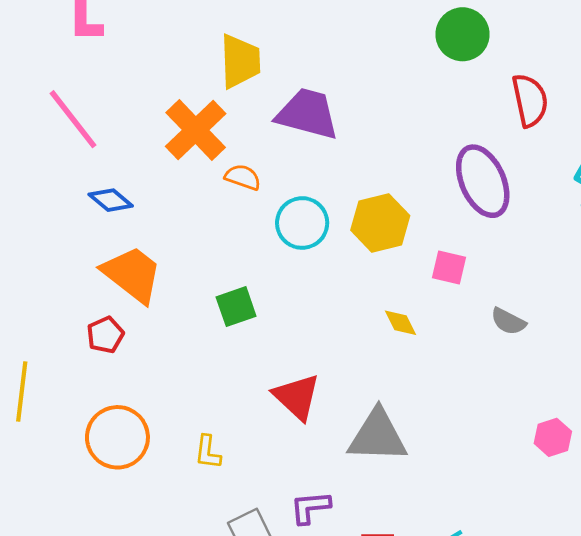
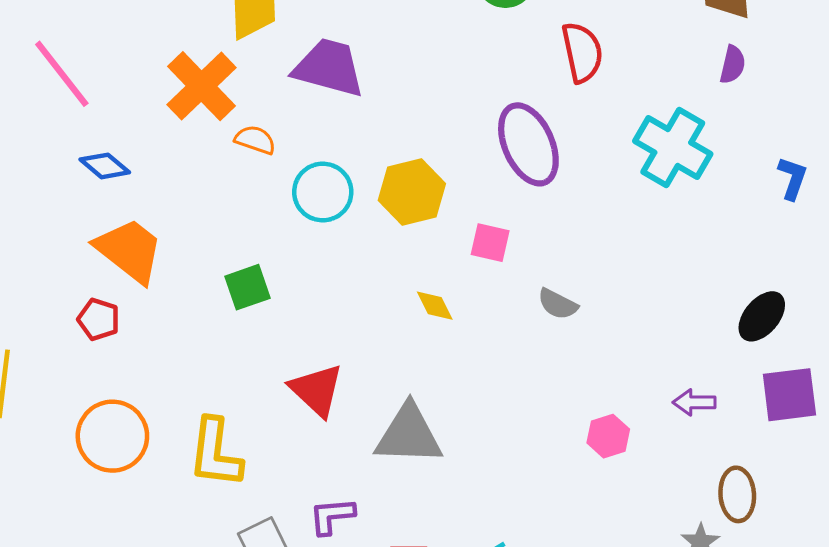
red pentagon: (105, 335) -> (99, 319), turned -30
yellow L-shape: (208, 452) -> (215, 453), size x1.8

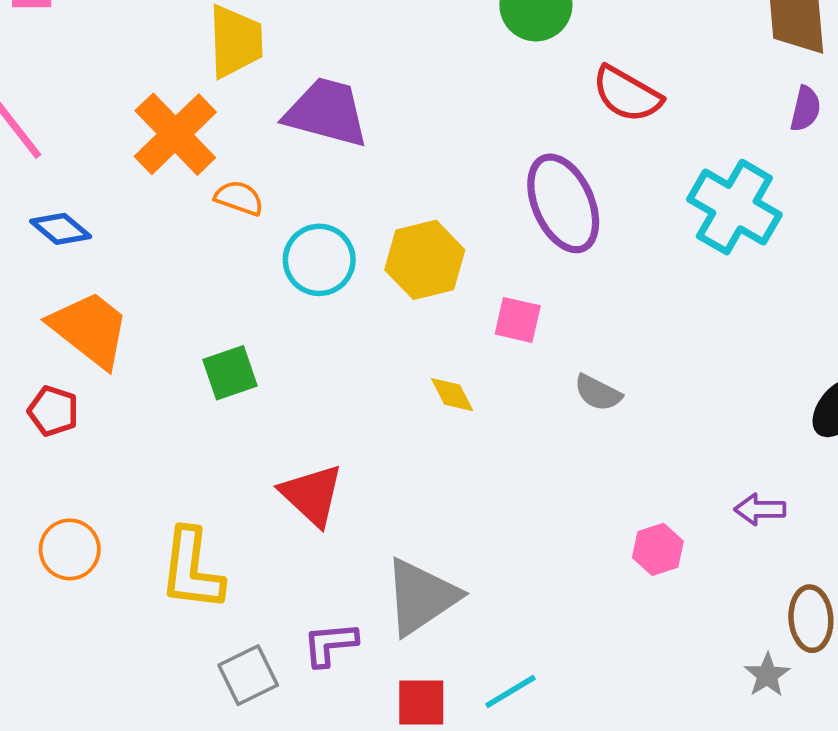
red semicircle: (582, 52) -> (627, 94), turned 132
gray triangle: (409, 435) -> (421, 597), moved, turned -36
orange circle: (112, 436) -> (70, 549), size x0.7

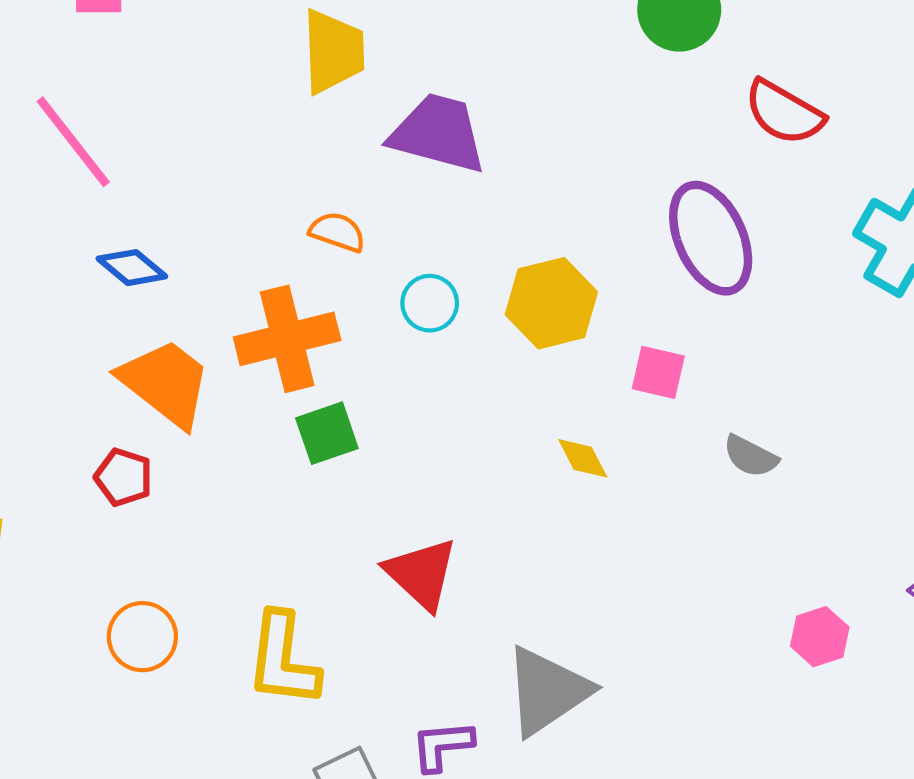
orange cross: (175, 134) -> (287, 339), moved, turned 30
cyan circle: (319, 260) -> (430, 303), size x0.7

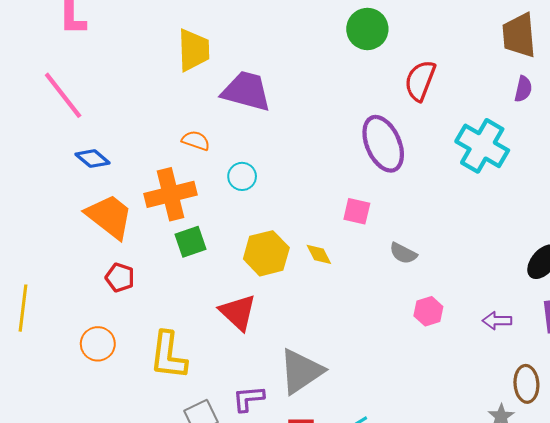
red semicircle: (784, 112) -> (420, 81), turned 81
yellow hexagon: (551, 303) -> (266, 253), moved
red pentagon: (124, 477) -> (120, 278), moved
pink hexagon: (820, 637) -> (428, 311), moved

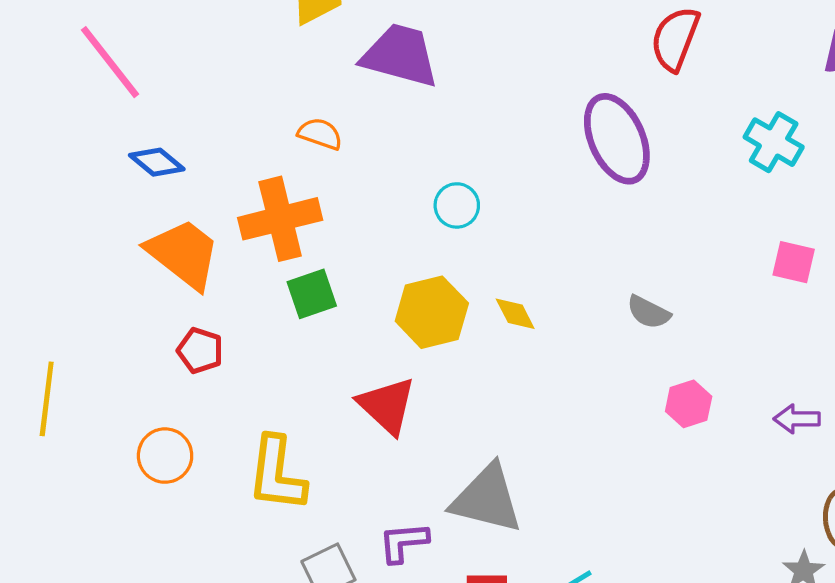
cyan cross: (482, 146) -> (774, 142), size x0.7
cyan circle: (242, 176) -> (457, 205), moved
pink square: (357, 211) -> (794, 262), moved
gray triangle: (301, 371) -> (487, 499), turned 48

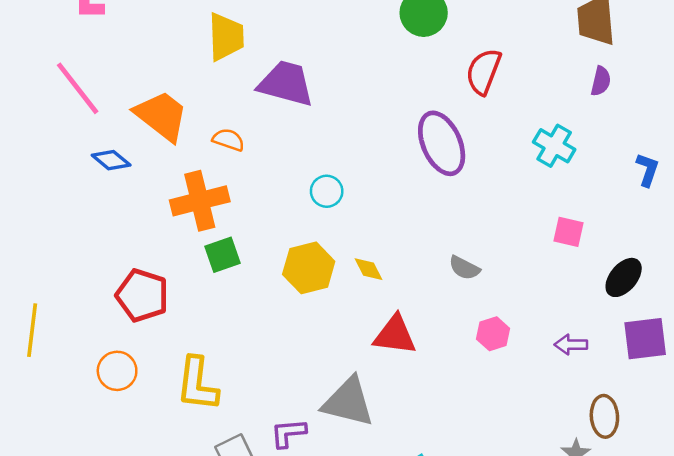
orange trapezoid: (183, 254) -> (161, 116), moved
red pentagon: (200, 351) -> (142, 295), size x1.6
red triangle: (387, 406) -> (395, 335), moved, turned -36

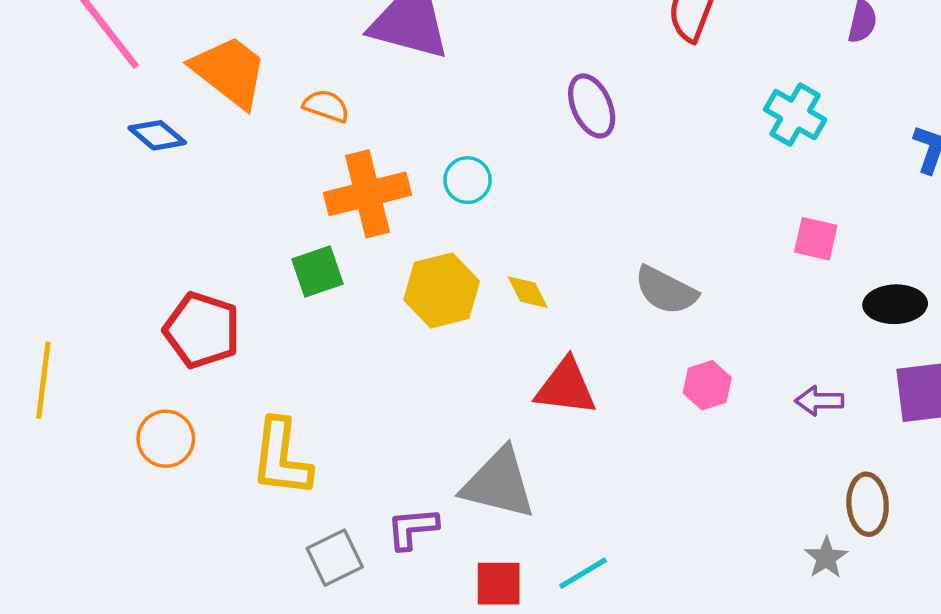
purple ellipse: (442, 143) -> (592, 106), moved, size x0.7
orange cross: (200, 201) -> (368, 194), moved
gray semicircle: (464, 268) -> (666, 290), size x1.4
black ellipse: (624, 277) -> (895, 304), turned 48

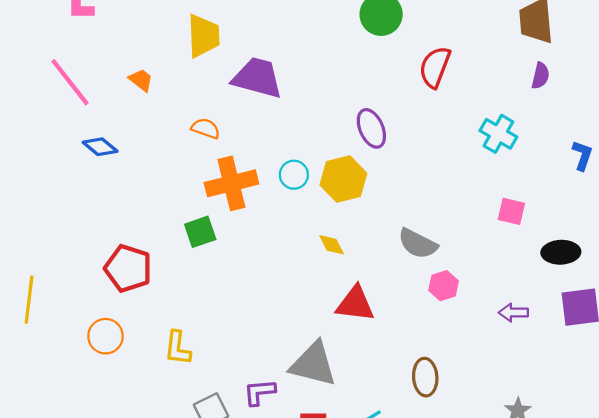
orange trapezoid: (230, 71) -> (141, 80), moved, size x0.5
yellow hexagon: (442, 290) -> (343, 179), moved
pink hexagon: (707, 385) -> (444, 286), moved
yellow L-shape: (281, 458) -> (178, 348), size x0.7
brown ellipse: (868, 504) -> (425, 377), moved

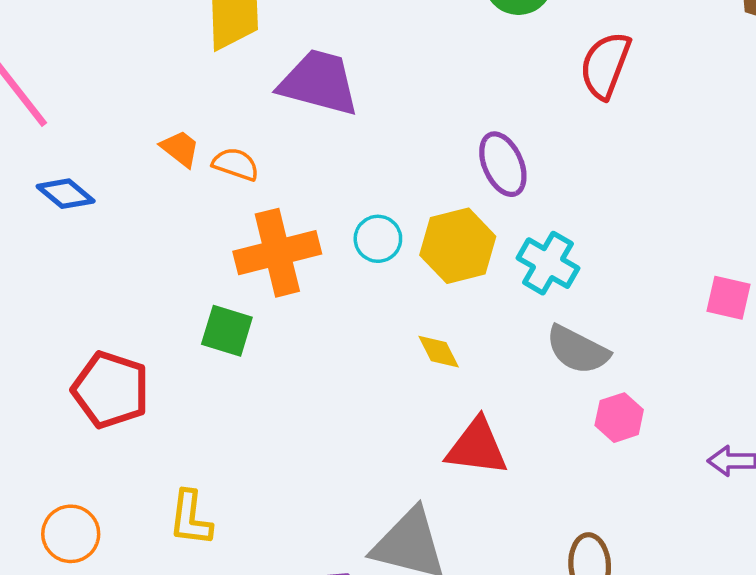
orange trapezoid: (141, 80) -> (180, 149), moved
cyan cross: (498, 134) -> (548, 263), moved
green square: (200, 232) -> (227, 331), turned 36
orange circle: (105, 336) -> (71, 534), moved

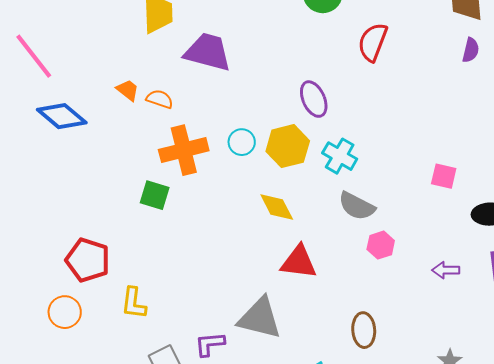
blue diamond: (66, 194) -> (62, 116), size x1.5
yellow diamond: (439, 352) -> (277, 207), size x1.4
red pentagon: (111, 390) -> (88, 260), moved

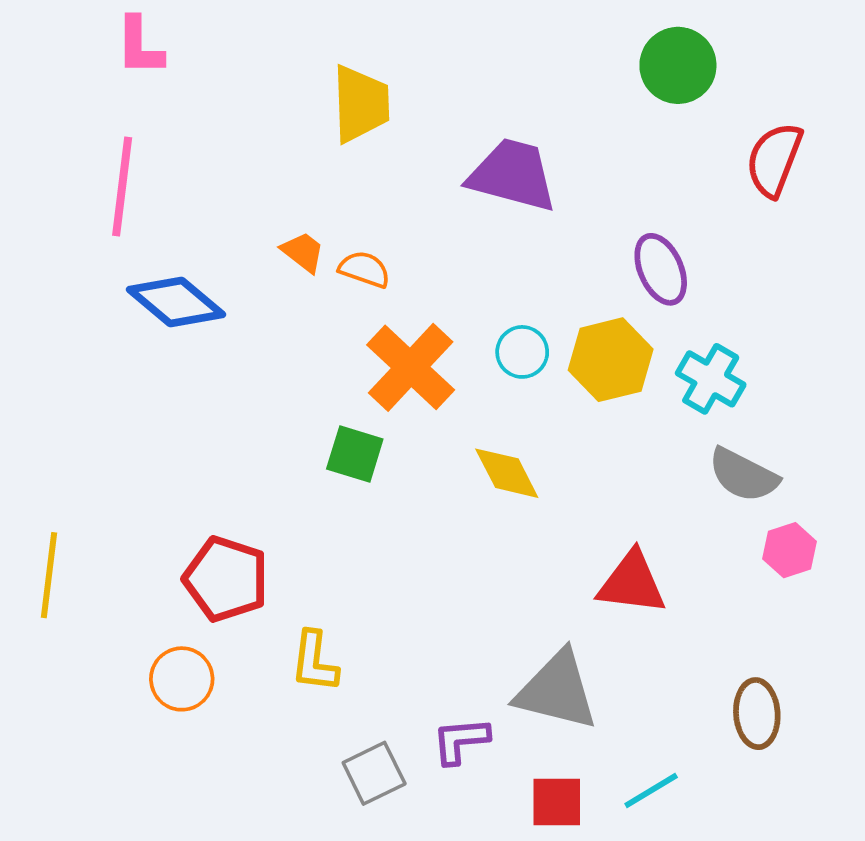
purple trapezoid: (208, 52) -> (513, 175), moved
pink line: (34, 56) -> (122, 187), turned 45
orange cross: (184, 150) -> (411, 367), turned -33
yellow diamond: (277, 207) -> (507, 473), moved

